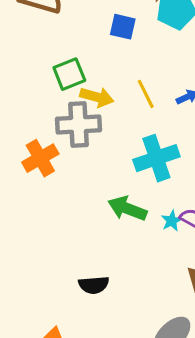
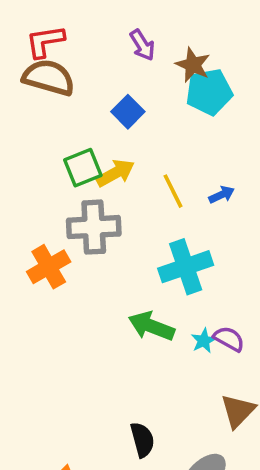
blue square: (123, 27) -> (128, 112), moved, turned 32
yellow arrow: (97, 97) -> (115, 173), moved, turned -44
black semicircle: (94, 285) -> (142, 440), moved, turned -100

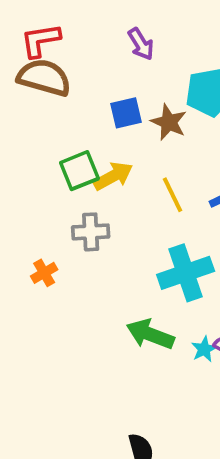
brown star: (193, 65) -> (169, 122), moved
blue square: (128, 112) -> (126, 113), turned 32
gray cross: (94, 227) -> (91, 232), size x0.7
orange cross: (49, 267) -> (44, 273), size x0.6

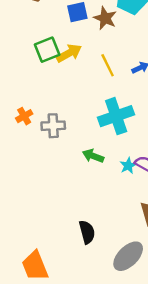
gray cross: (91, 232) -> (53, 126), moved
green arrow: (150, 334) -> (93, 156), size x0.7

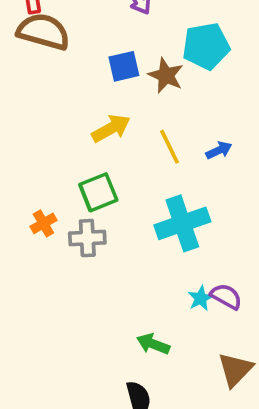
green square: (47, 50) -> (98, 192), moved
green arrow: (93, 156) -> (153, 344), moved

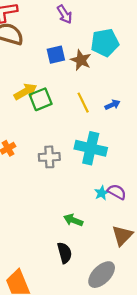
yellow arrow: (111, 128) -> (25, 92), moved
green square: (98, 192) -> (41, 99), moved
cyan cross: (182, 223) -> (91, 148), turned 32
gray cross: (87, 238) -> (49, 157), moved

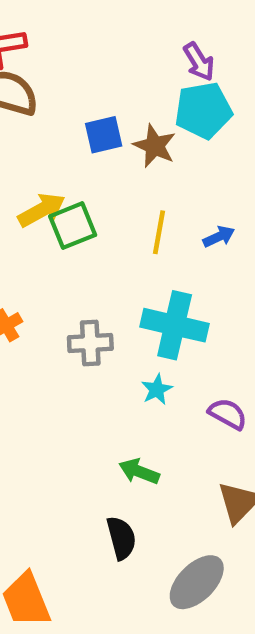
purple arrow: (65, 14) -> (199, 62), moved
yellow line: (83, 103) -> (159, 232), turned 36
cyan star: (102, 193) -> (157, 389), moved

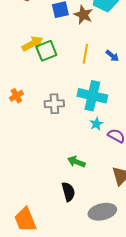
blue arrow: (219, 237) -> (112, 56), turned 64
cyan star: (157, 389) -> (96, 124), moved
gray ellipse: (197, 582) -> (102, 212), turned 32

